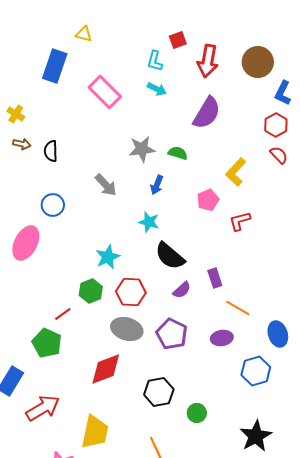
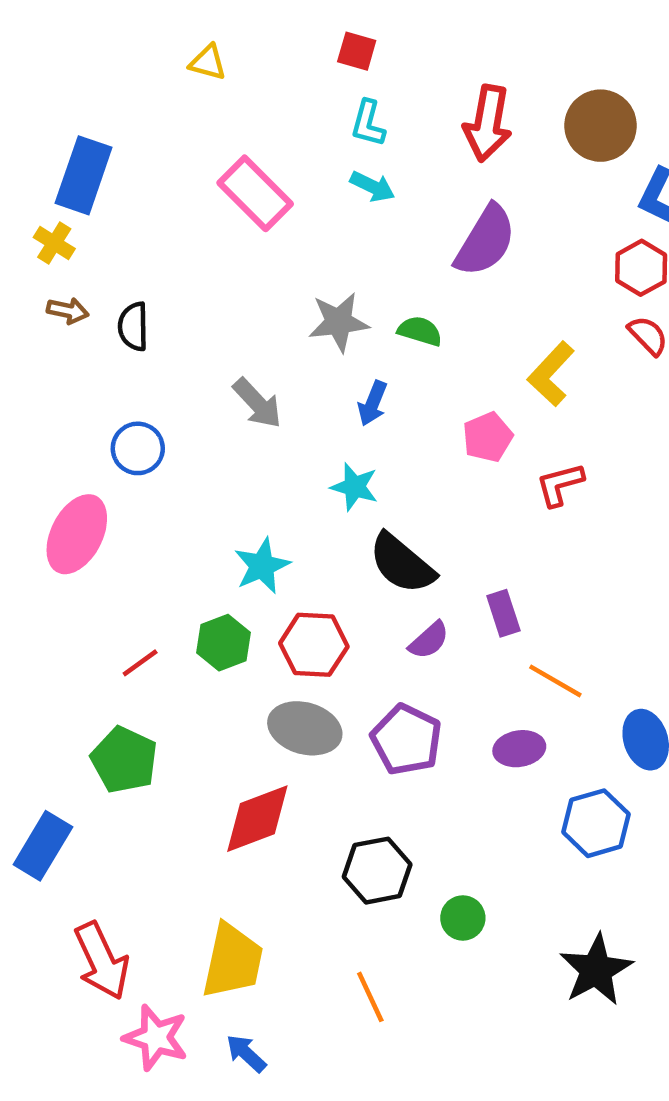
red square: (178, 40) -> (357, 51), moved, turned 36
blue rectangle: (55, 66) -> (84, 175), moved
red line: (63, 314) -> (140, 663), moved
red arrow: (43, 408) -> (102, 961), moved, turned 96

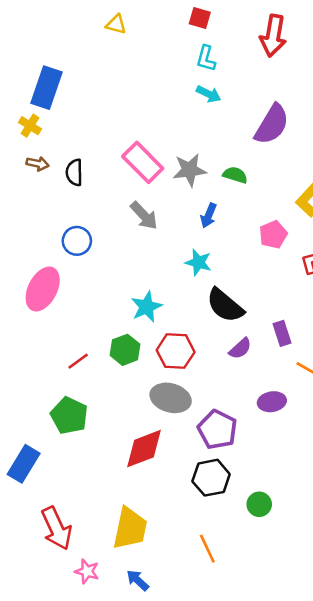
red arrow: (488, 123) -> (273, 36), moved
pink rectangle: (255, 193) -> (143, 162), moved
purple pentagon: (406, 740) -> (217, 430), moved
purple ellipse: (519, 749) -> (272, 402), moved
pink star: (156, 1038) -> (87, 571), size x0.7

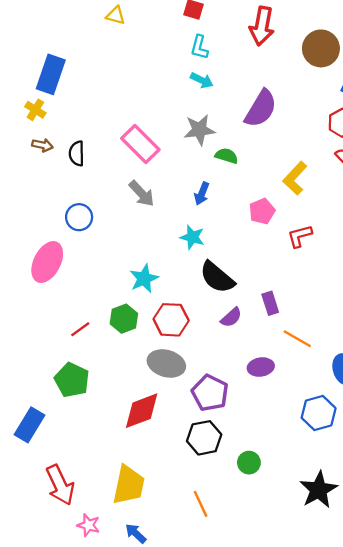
gray star: (190, 170) -> (199, 130), moved

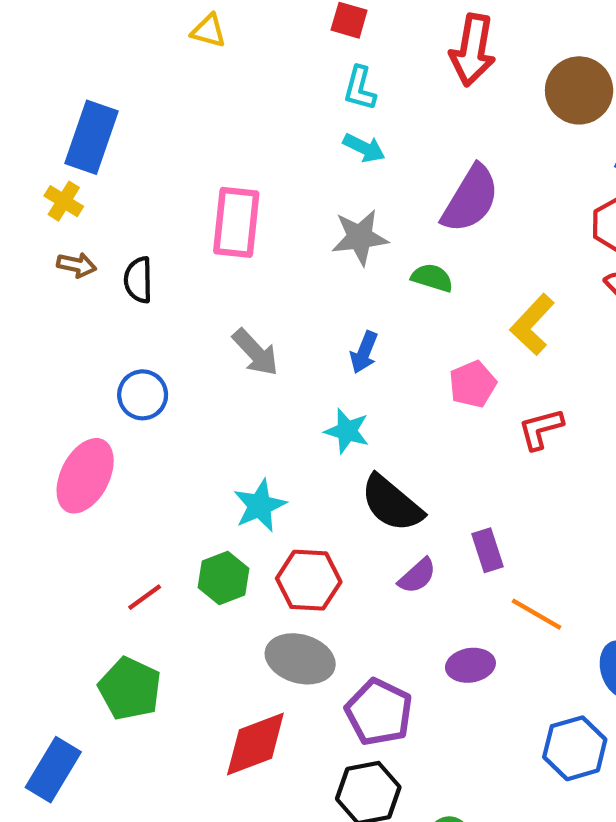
pink rectangle: (140, 144) -> (236, 222), moved, turned 51
green semicircle: (227, 156) -> (432, 278), moved

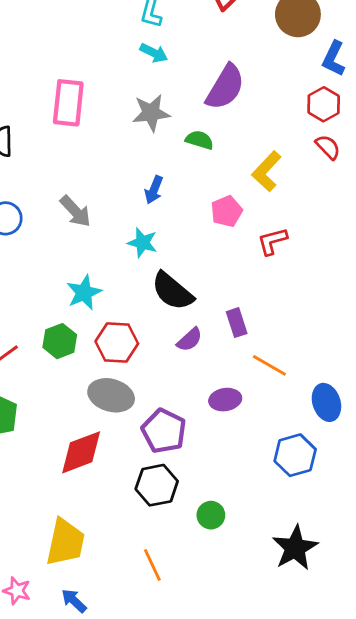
gray arrow: (255, 352) -> (75, 211), moved

